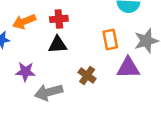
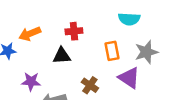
red cross: (59, 19) -> (74, 31), moved
purple triangle: (128, 68) -> (129, 78), turned 35

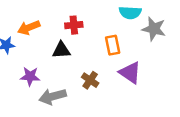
gray star: (146, 52) -> (154, 29), moved, turned 30

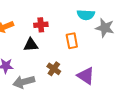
purple triangle: (130, 73) -> (86, 76), moved

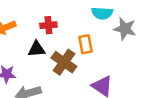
brown cross: (54, 69) -> (64, 62), moved, size x1.5

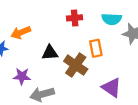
red cross: (48, 25) -> (75, 18), moved

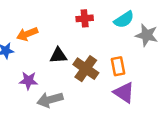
cyan semicircle: (112, 19) -> (124, 20), turned -36
orange rectangle: (96, 48) -> (118, 66), moved

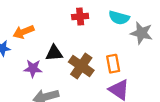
cyan semicircle: (124, 20) -> (119, 18), turned 48
purple star: (28, 81) -> (33, 68), moved

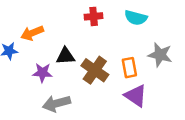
gray star: (141, 33) -> (160, 55), moved

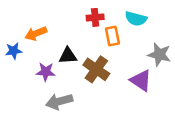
orange rectangle: (129, 68) -> (112, 36), moved
purple triangle: (136, 96) -> (141, 80), moved

